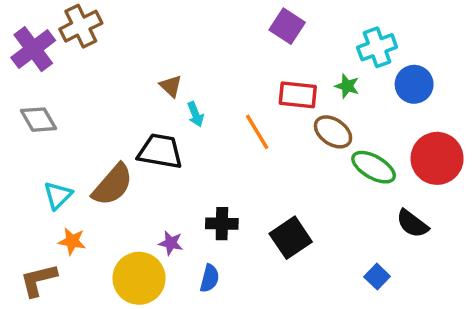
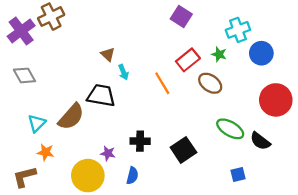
red rectangle: (298, 95) -> (188, 60), turned -45
green ellipse: (374, 167) -> (230, 129), moved
blue square: (377, 277) -> (238, 174), turned 32

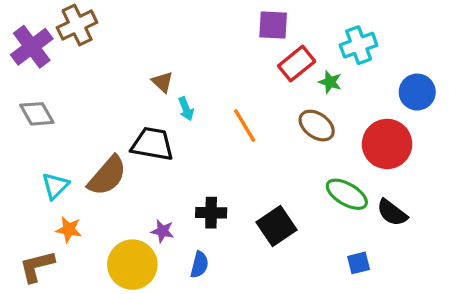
purple square: (181, 17) -> (273, 25), turned -30
blue circle: (261, 53) -> (417, 92), moved
red rectangle: (188, 60) -> (297, 64), moved
red circle: (276, 100) -> (387, 144), moved

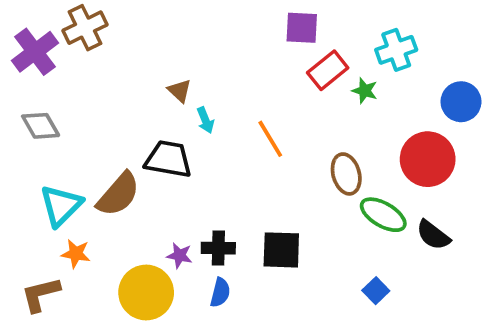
brown ellipse: (317, 126) -> (346, 174), moved, turned 39
cyan triangle: (55, 186) -> (61, 205), size x1.4
black cross: (211, 213) -> (218, 248), moved
black square: (276, 226) -> (281, 250), moved, turned 36
blue square: (359, 263) -> (376, 291), moved, turned -30

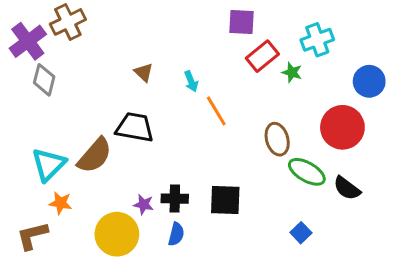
cyan arrow: (205, 120) -> (191, 81), moved
gray diamond: (41, 126) -> (44, 80), moved, turned 44

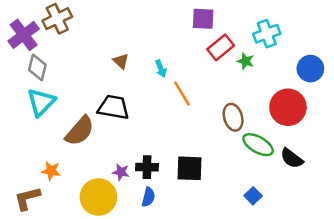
cyan triangle: (49, 164) -> (41, 102), moved

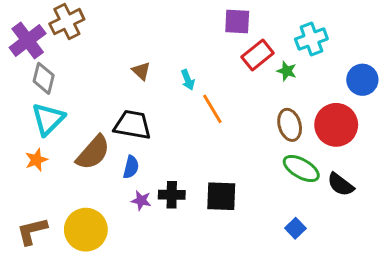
brown ellipse: (233, 117) -> (290, 125), moved
orange star: (51, 171) -> (36, 160), moved, turned -30
yellow circle: (98, 197) -> (86, 230), moved
blue semicircle: (148, 197) -> (131, 167), moved

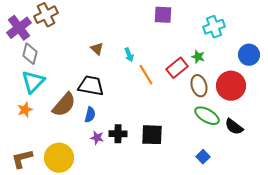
red rectangle: (258, 55) -> (177, 68), moved
green star: (287, 71) -> (198, 57), moved

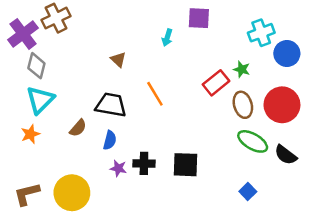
cyan arrow: (129, 55) -> (167, 38), moved, turned 40
blue circle: (249, 55) -> (287, 53), moved
orange line: (146, 75) -> (155, 94), moved
brown semicircle: (64, 105) -> (78, 128), size x0.6

